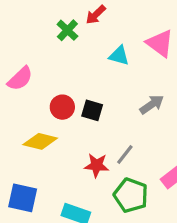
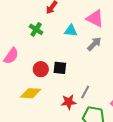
green cross: (67, 30) -> (36, 29), moved
gray arrow: (152, 104) -> (94, 44), moved

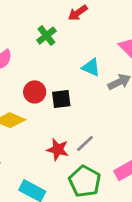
cyan triangle: (71, 31) -> (91, 67), moved
black square: (60, 68) -> (61, 99), turned -32

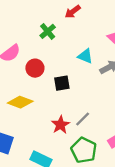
red circle: (35, 92) -> (35, 68), moved
red star: (58, 149) -> (61, 125), turned 30

